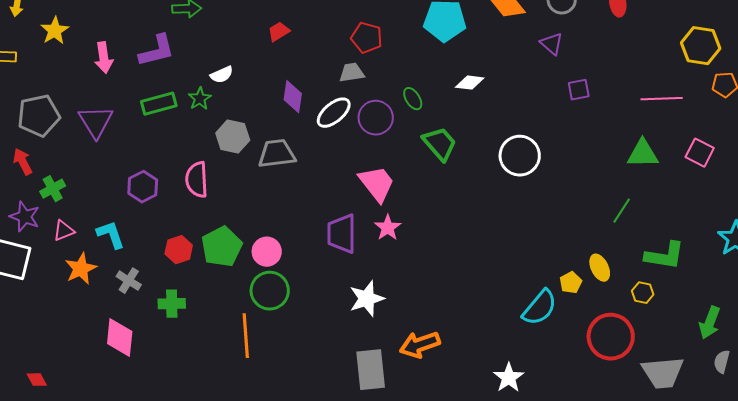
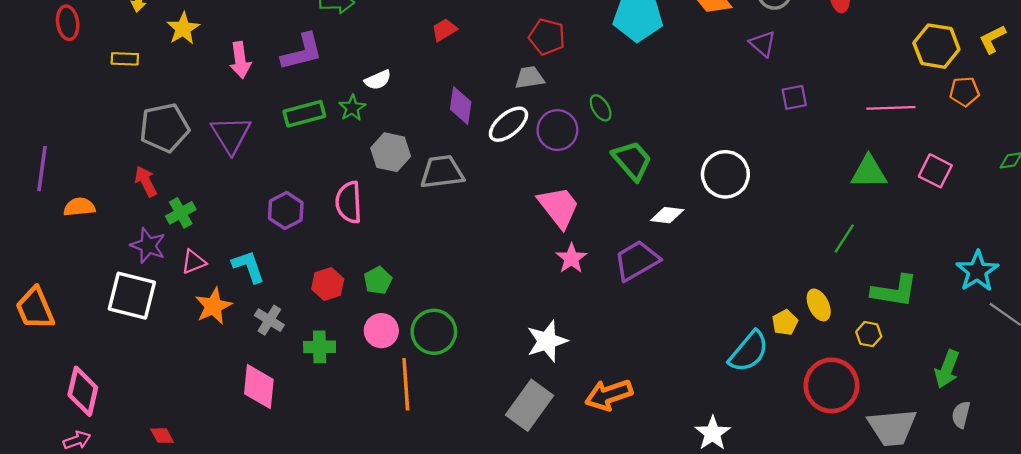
white diamond: (470, 83) -> (667, 215), moved
purple trapezoid: (342, 234) -> (637, 261), moved, turned 60
green pentagon: (222, 247) -> (378, 280), size x0.6
pink circle: (267, 252) -> (381, 331), moved
gray rectangle: (371, 370) -> (529, 405), moved, turned 42

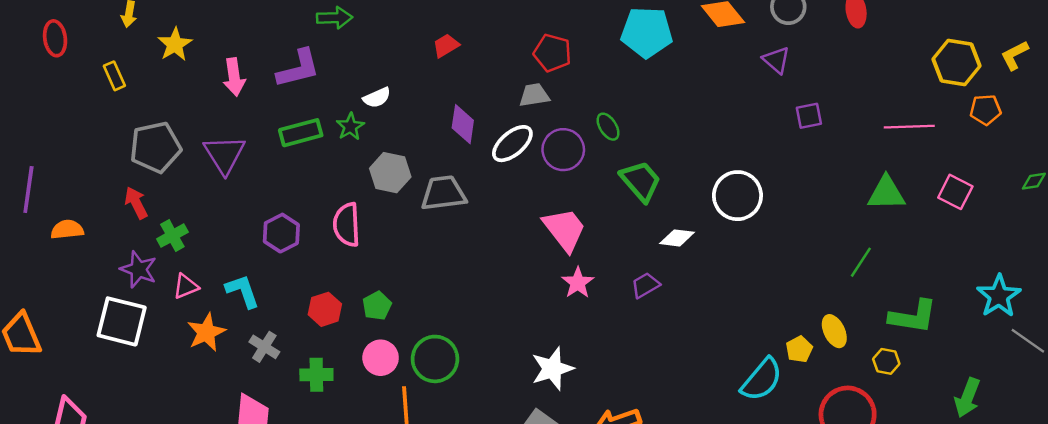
yellow rectangle: (125, 59) -> (114, 76), turned 64
purple trapezoid: (637, 261) -> (646, 285), size x0.6

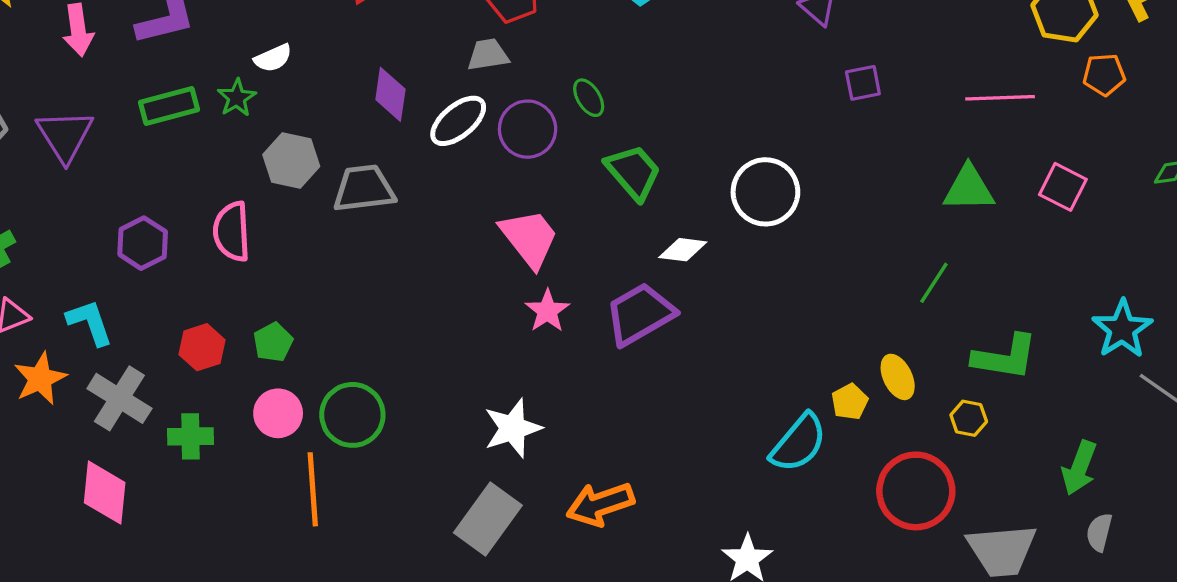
purple trapezoid: (646, 285) -> (640, 314), size x1.8
gray cross: (264, 347) -> (119, 398), size x1.5

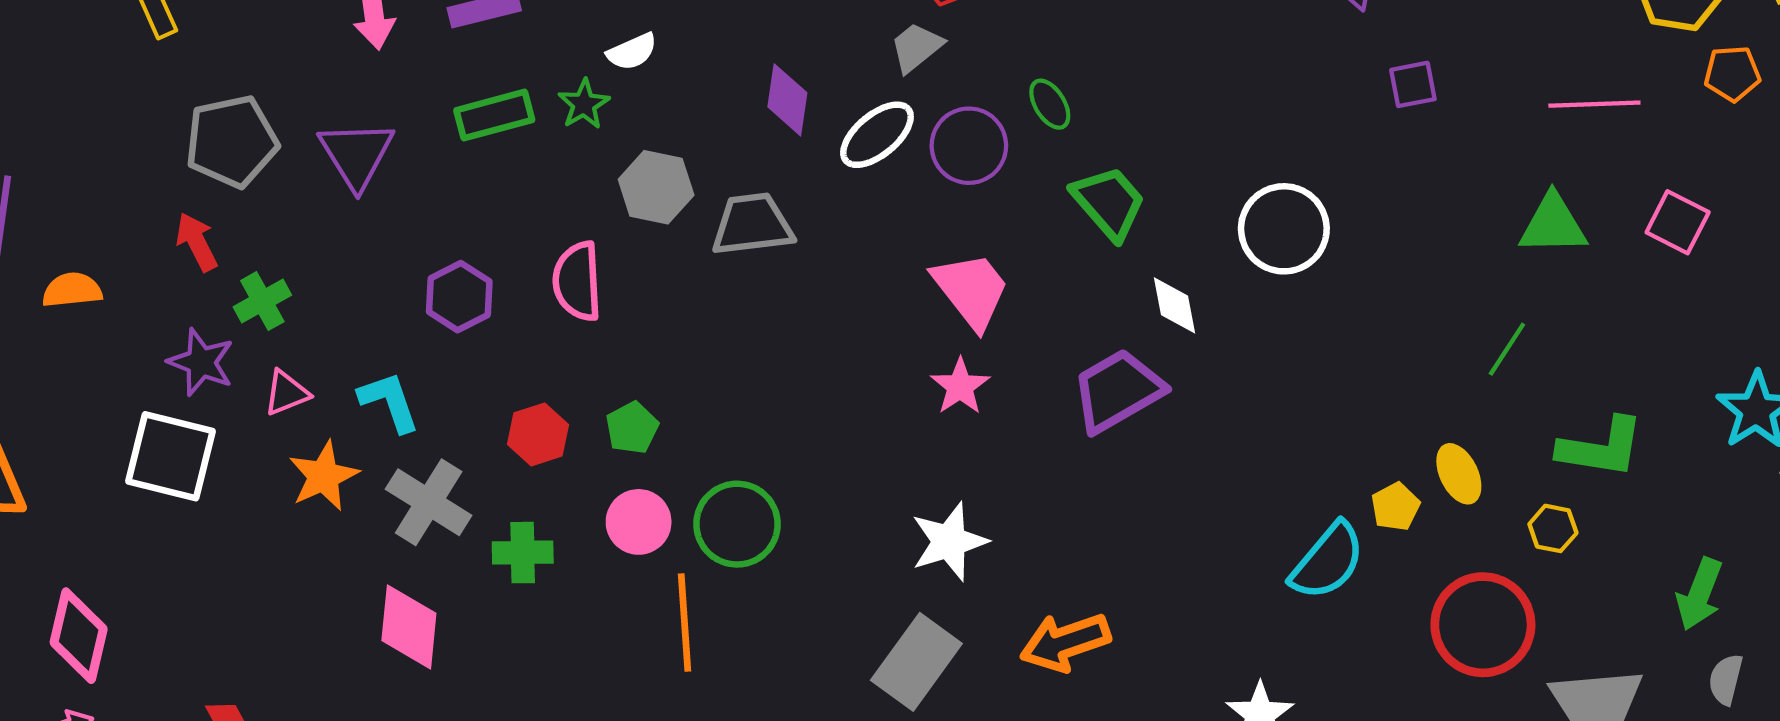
gray trapezoid: (488, 55) -> (916, 47), turned -30
white diamond: (683, 250) -> (1174, 305), turned 72
pink star: (547, 311) -> (960, 386), moved

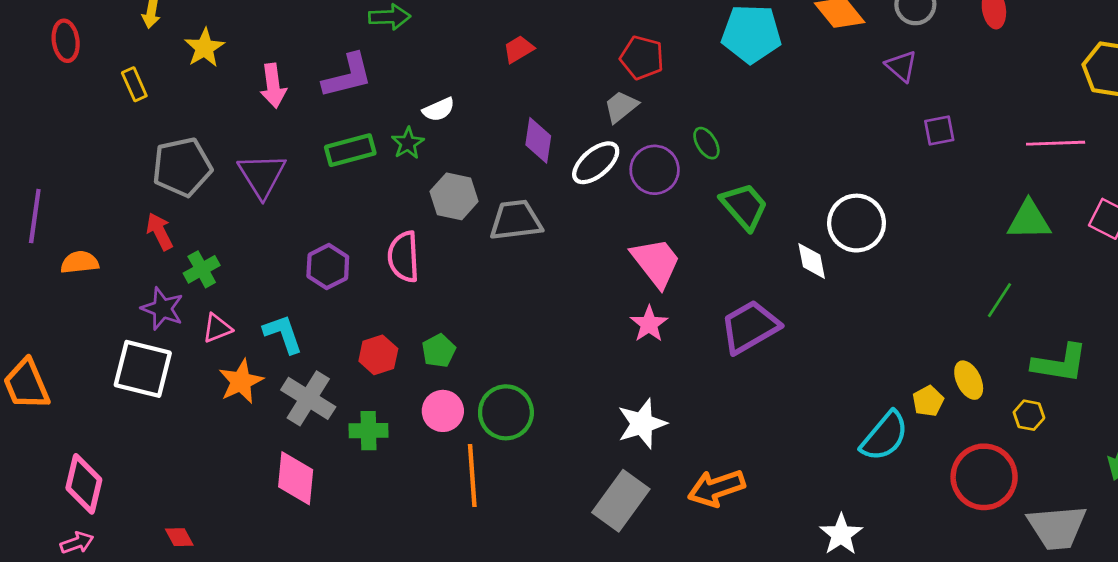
white diamond: (1174, 305) -> (812, 261), moved

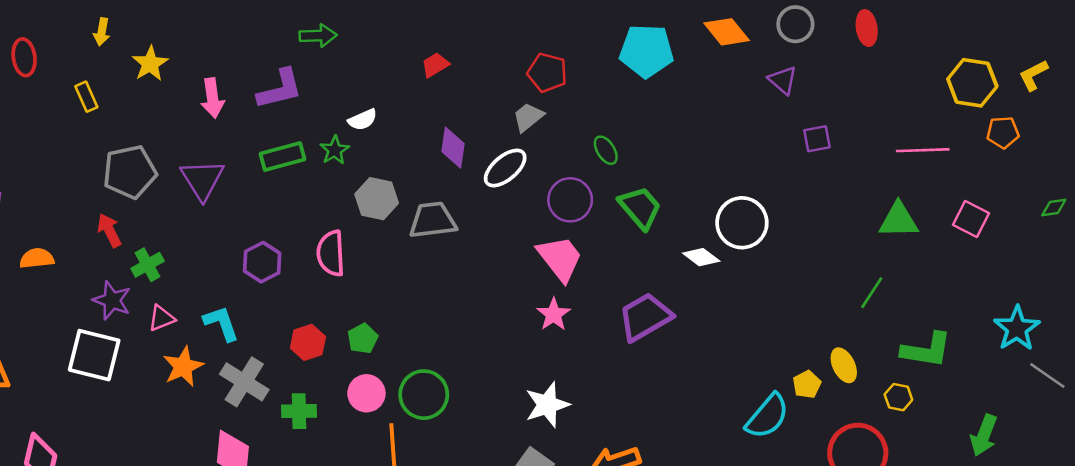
purple circle: (655, 170) -> (570, 200), moved
white diamond: (812, 261) -> (701, 257), turned -42

